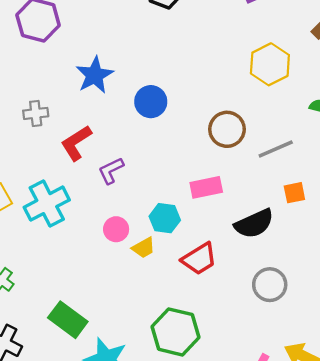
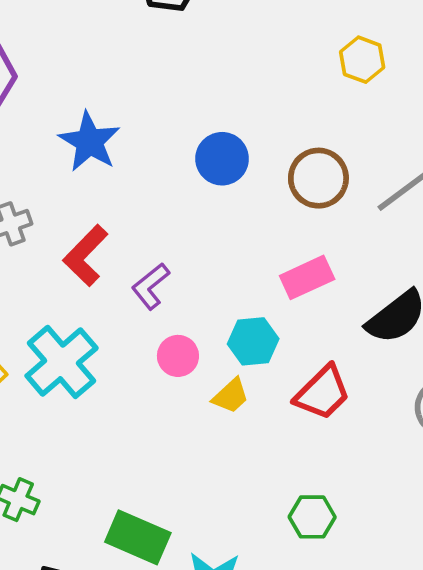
yellow hexagon: (270, 64) -> (362, 60), size x0.7
blue circle: (151, 102) -> (222, 159), moved
pink circle: (116, 229) -> (178, 356), moved
green hexagon: (175, 332) -> (312, 517), size x0.6

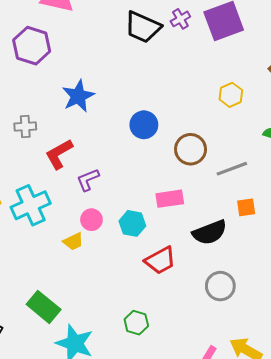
yellow trapezoid: (231, 396) -> (73, 241), moved

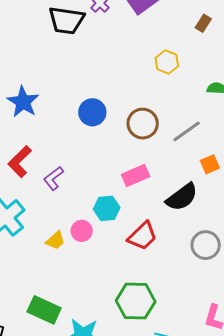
pink circle: (91, 220) -> (82, 231), moved
green hexagon: (136, 323) -> (136, 301), size x1.6

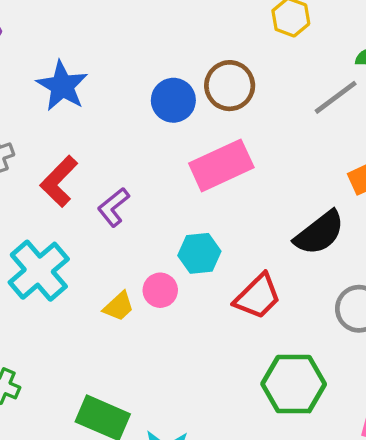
brown circle: (143, 124) -> (230, 86), moved
gray line: (187, 131) -> (336, 97), moved
pink rectangle: (136, 175) -> (221, 165), moved, size x1.4
green hexagon: (136, 301) -> (294, 384), moved

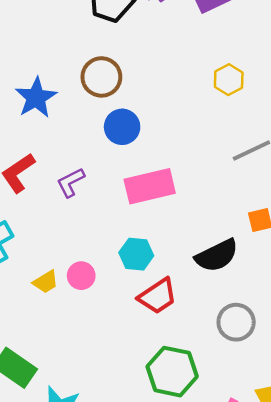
brown circle: (230, 86) -> (101, 77), moved
purple L-shape: (113, 207) -> (71, 182), moved
cyan hexagon: (199, 253) -> (136, 254), moved

